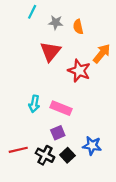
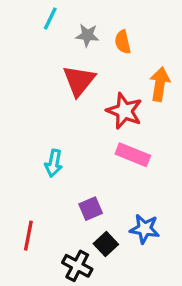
orange arrow: (102, 54) -> (160, 84), turned -30
pink rectangle: (61, 108) -> (133, 155), moved
red line: (18, 150) -> (28, 236), turned -66
black cross: (45, 155) -> (77, 266), moved

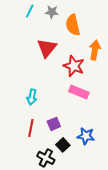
gray star: (87, 35) -> (52, 12), moved
orange semicircle: (123, 42) -> (73, 25), size x1.5
red line: (28, 236) -> (31, 128), moved

